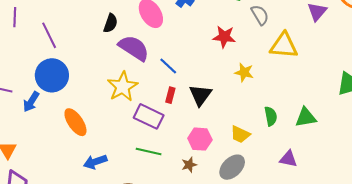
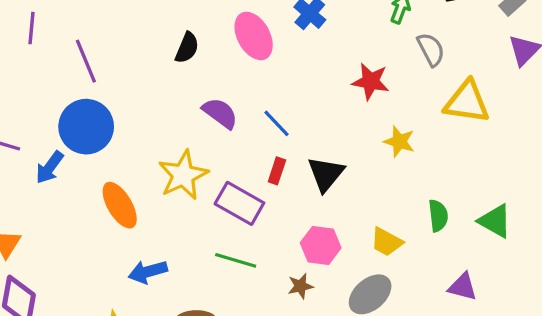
purple semicircle: (134, 48) -> (220, 113), moved, size x0.7
yellow star: (123, 87) -> (183, 175), moved
green triangle: (306, 117) -> (495, 221), turned 35

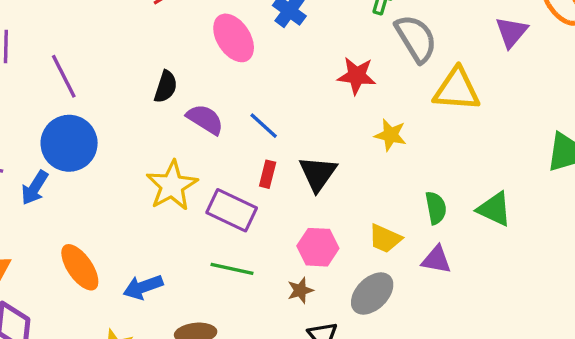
black semicircle: (187, 48) -> (166, 87), moved
gray semicircle: (431, 49) -> (416, 38), size x1.4
orange ellipse: (120, 205) -> (80, 267), moved
purple triangle: (463, 287) -> (436, 260), moved

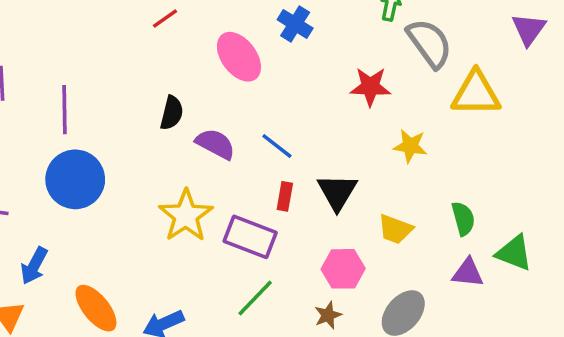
purple line: (64, 76) -> (65, 110), turned 30
blue arrow: (35, 188) -> (34, 266), moved
green triangle: (494, 209) -> (514, 253), moved
yellow trapezoid: (385, 239) -> (395, 229), moved
green line: (232, 269) -> (255, 298), turned -54

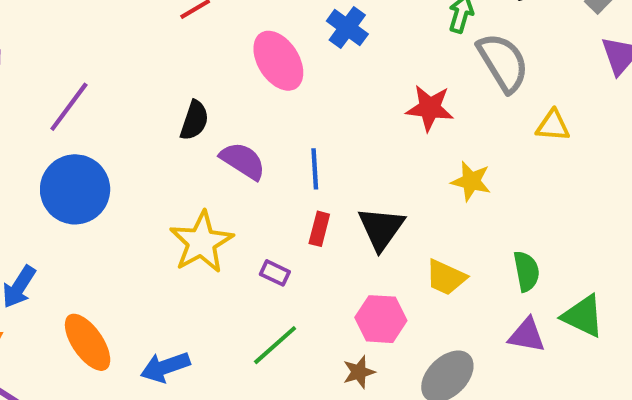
yellow triangle: (476, 93) -> (553, 126), size x0.6
purple line: (65, 110) -> (69, 107), turned 33
blue line: (277, 146) -> (315, 169), turned 44
purple rectangle: (250, 237) -> (275, 273), size x0.5

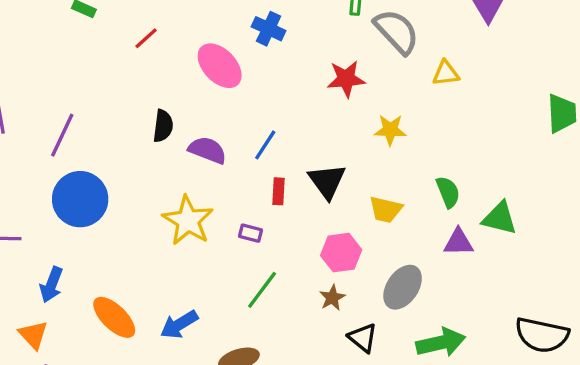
blue line: (315, 169) -> (265, 145), turned 48

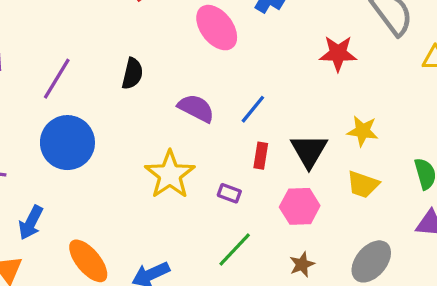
black semicircle: (163, 126) -> (132, 74), moved
yellow star: (390, 130) -> (363, 131), moved
pink hexagon: (341, 253) -> (300, 206), moved

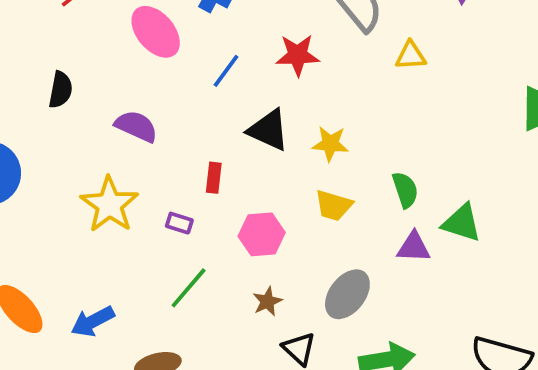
blue line: (253, 109) -> (226, 71), moved
black triangle: (309, 151) -> (268, 130), moved, turned -33

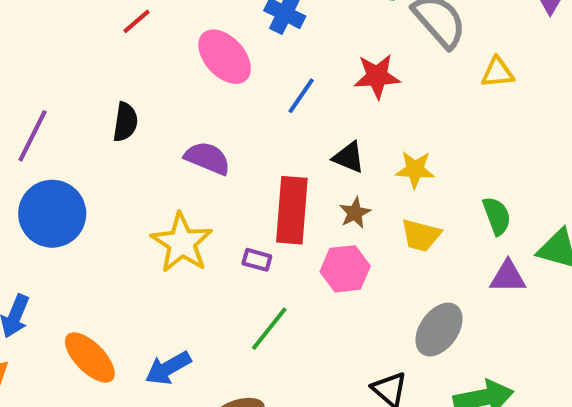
black triangle: (268, 130) -> (349, 157), size x0.7
red rectangle: (214, 178) -> (292, 210), size x2.0
brown star: (267, 301) -> (355, 213), moved

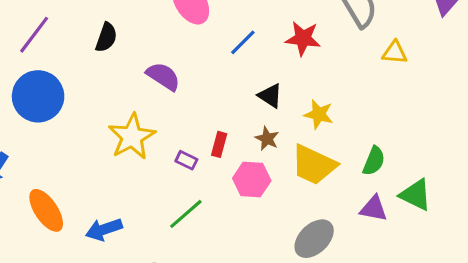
red rectangle: (292, 210) -> (219, 144), moved, size x0.5
brown star: (355, 213) -> (267, 139), turned -30
green semicircle: (497, 216) -> (374, 161), turned 32
yellow trapezoid: (421, 235) -> (314, 165), size x1.5

